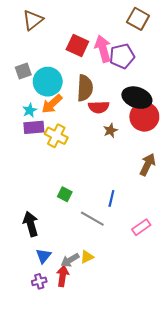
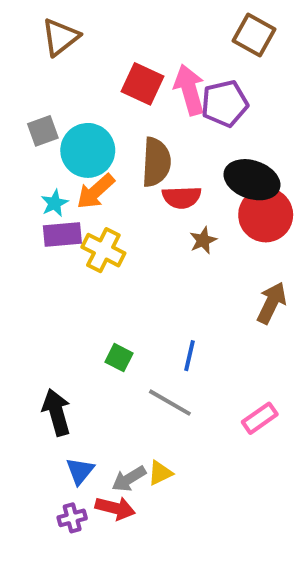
blue line: (111, 198) -> (189, 356), moved
red arrow: (63, 276) -> (115, 508), turned 96

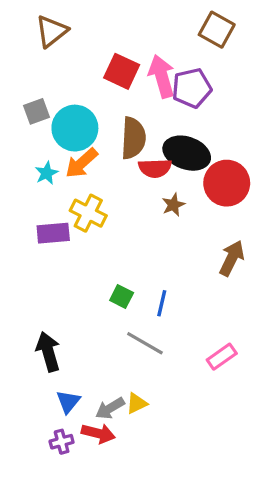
black ellipse: (252, 180) -> (187, 153), moved
purple rectangle: (62, 234) -> (53, 233), moved
green square: (119, 358) -> (122, 297), moved

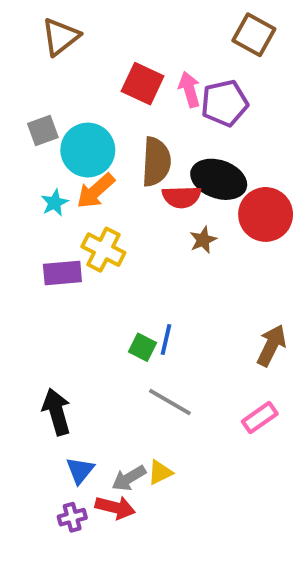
pink arrow: (162, 76) -> (189, 89), size x0.7
brown arrow: (232, 258) -> (271, 345), moved
blue line: (162, 303) -> (166, 339), moved

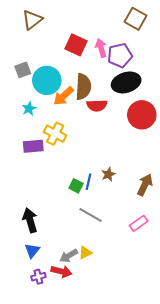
black ellipse: (219, 179) -> (126, 82), moved, turned -36
orange arrow: (96, 191) -> (63, 96), moved
brown star: (203, 240) -> (108, 174), moved
blue triangle: (80, 470) -> (32, 251), moved

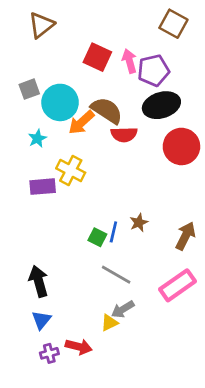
brown semicircle: (83, 87) -> (107, 110), turned -60
pink rectangle: (139, 223) -> (177, 285), size x1.5
gray arrow: (69, 256) -> (123, 309), moved

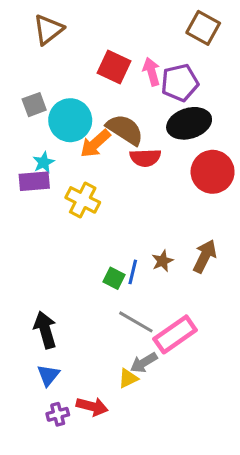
purple rectangle: (43, 187) -> (34, 181), moved
brown arrow: (185, 236) -> (205, 256), moved
pink rectangle: (177, 285) -> (175, 334), moved

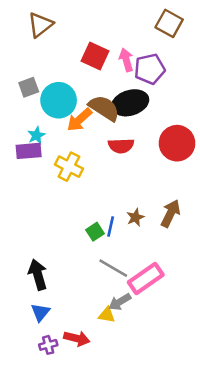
black ellipse: (189, 123) -> (130, 103), moved
red semicircle: (145, 158) -> (121, 146), moved
green square: (114, 278) -> (95, 232), turned 30
yellow triangle: (128, 378) -> (107, 315), turned 36

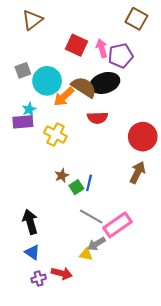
red circle: (177, 143) -> (143, 137), moved
brown star: (135, 217) -> (62, 175), moved
blue triangle: (40, 312) -> (32, 252), turned -35

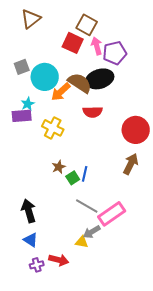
brown square: (136, 19) -> (87, 25), moved

